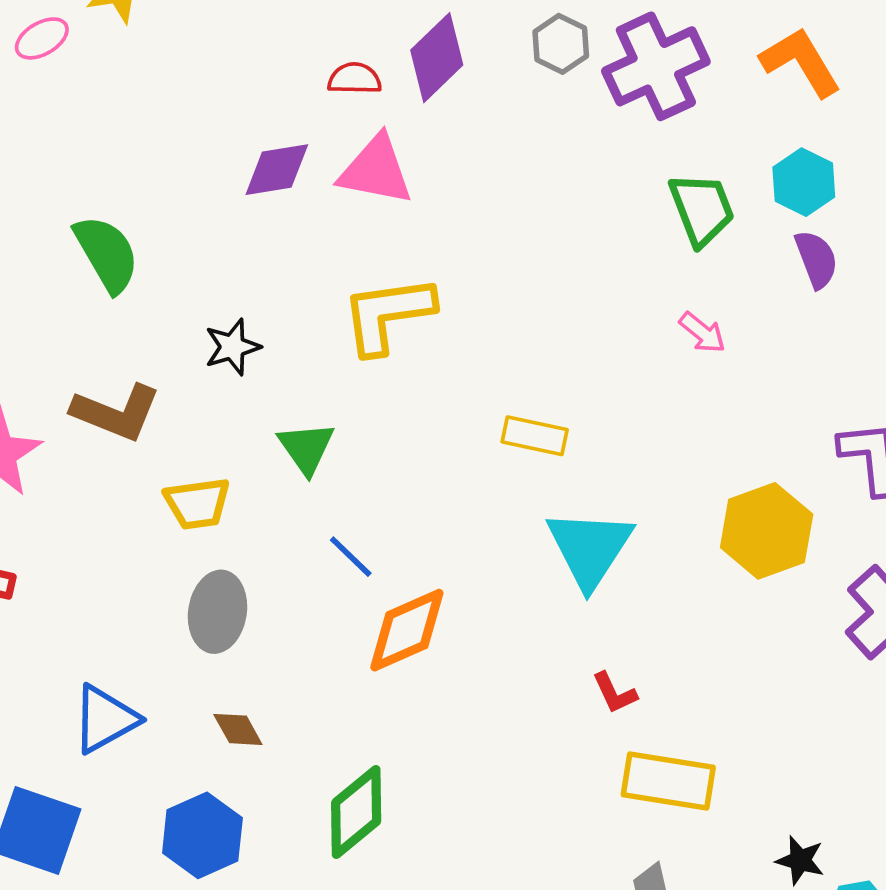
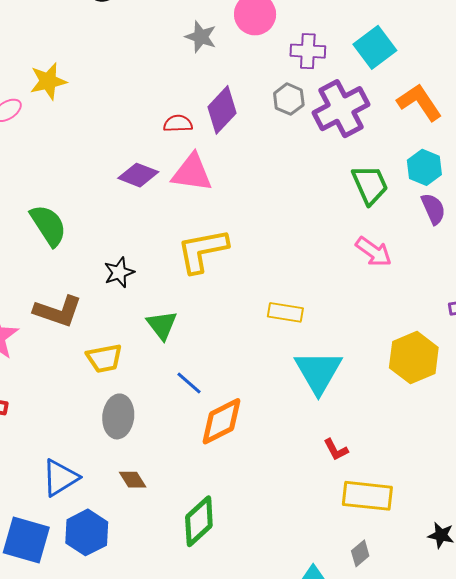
purple diamond: (277, 170) -> (138, 175), turned 33
pink arrow: (702, 333) -> (374, 252), size x1.4
blue hexagon: (202, 835) -> (87, 532), moved

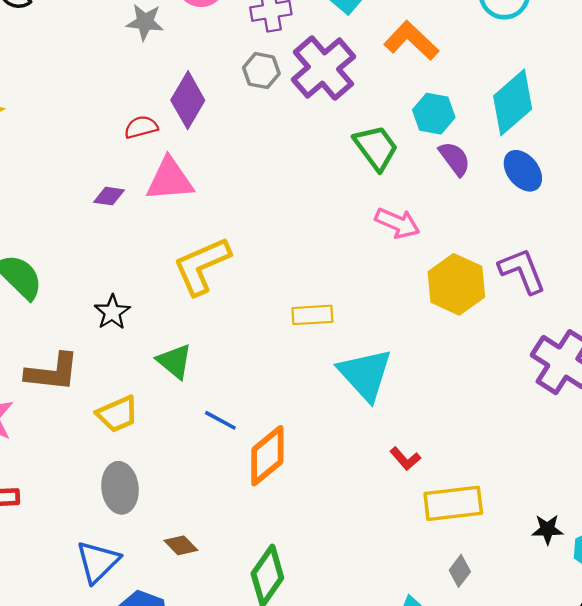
purple diamond: (138, 175) -> (109, 196), size x0.7
yellow hexagon: (414, 358) -> (456, 284), moved
gray ellipse: (118, 416) -> (120, 488), moved

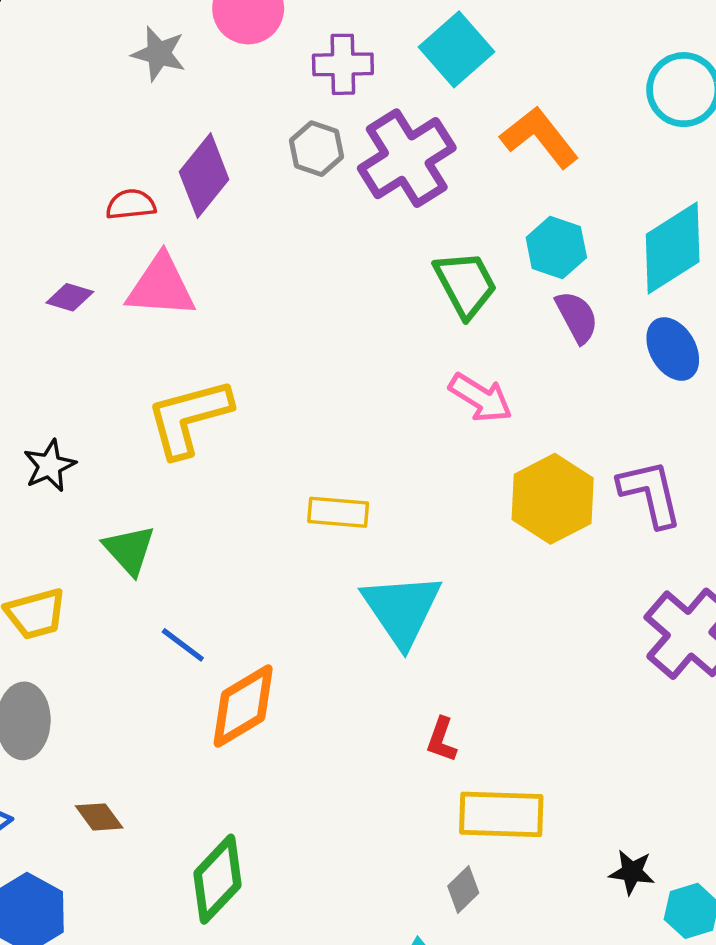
red L-shape: (405, 459) -> (442, 740), turned 52
gray diamond: (460, 571) -> (463, 890), moved

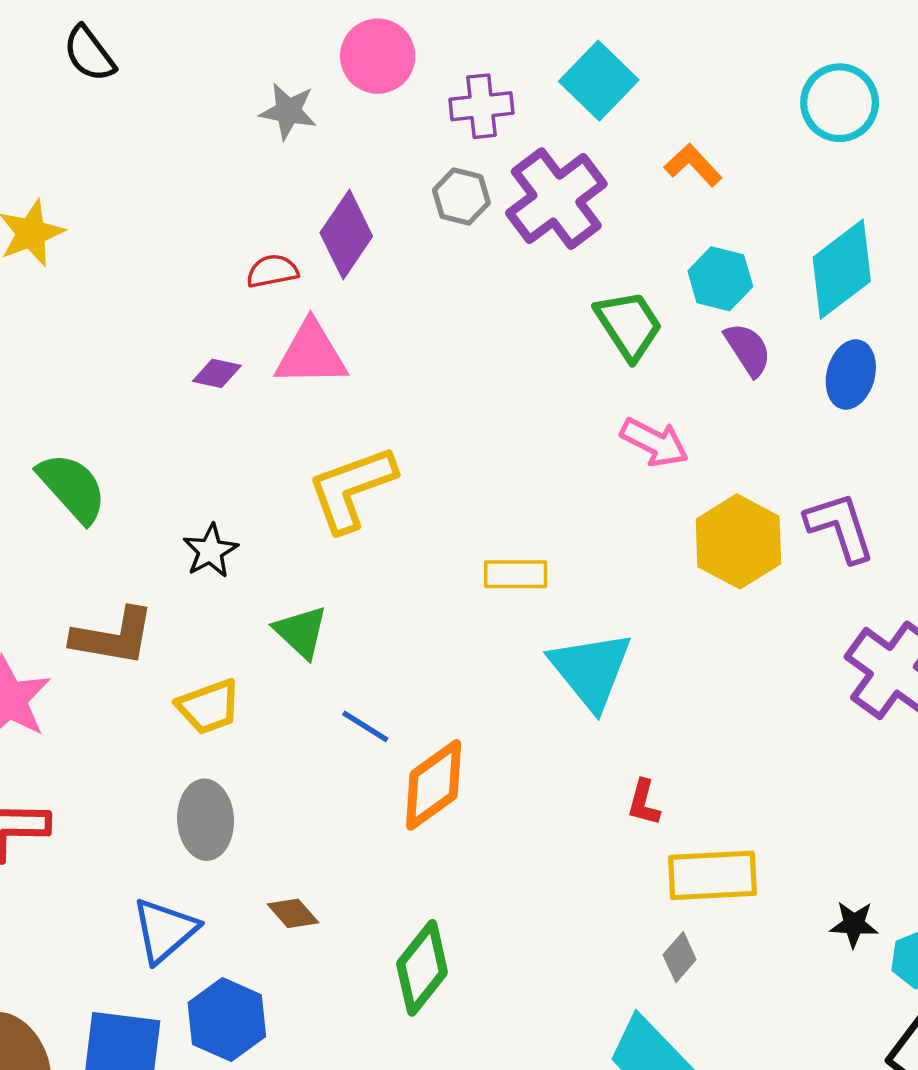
orange L-shape: (539, 137) -> (693, 165), size x0.7
blue ellipse: (673, 349) -> (851, 375), turned 50

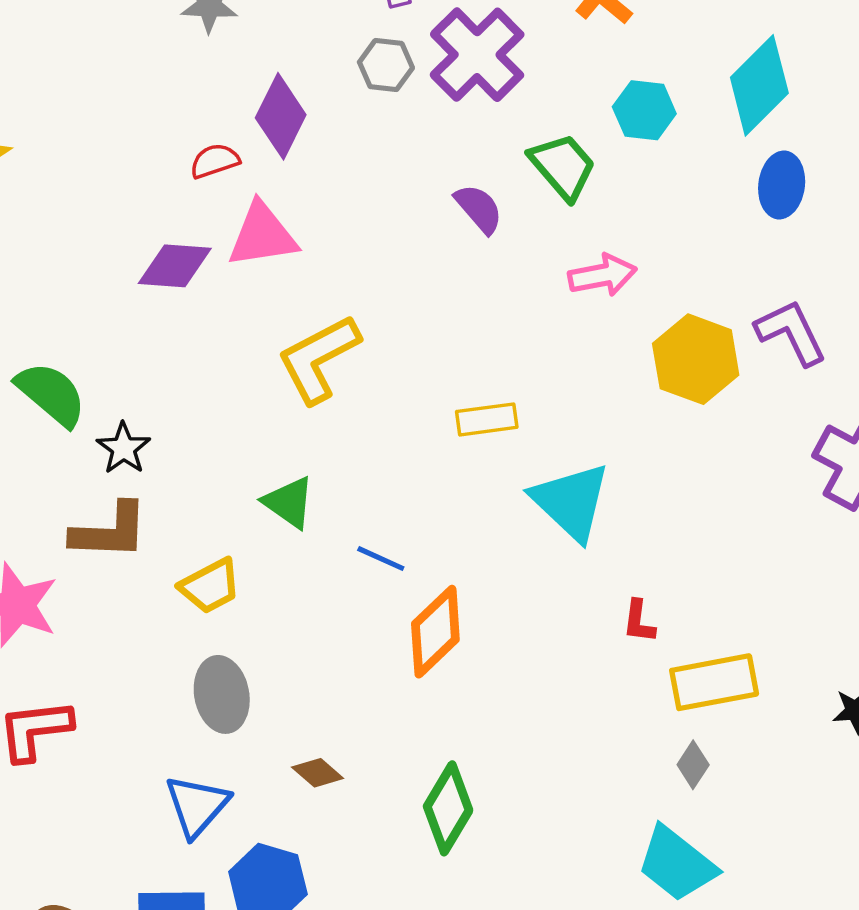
purple semicircle: (748, 349) -> (479, 209), moved
purple diamond: (217, 373) -> (175, 266), size x1.6
pink arrow: (654, 442) -> (602, 275), turned -30
black star: (210, 551) -> (124, 448), moved
blue line: (365, 726) -> (381, 559), moved

